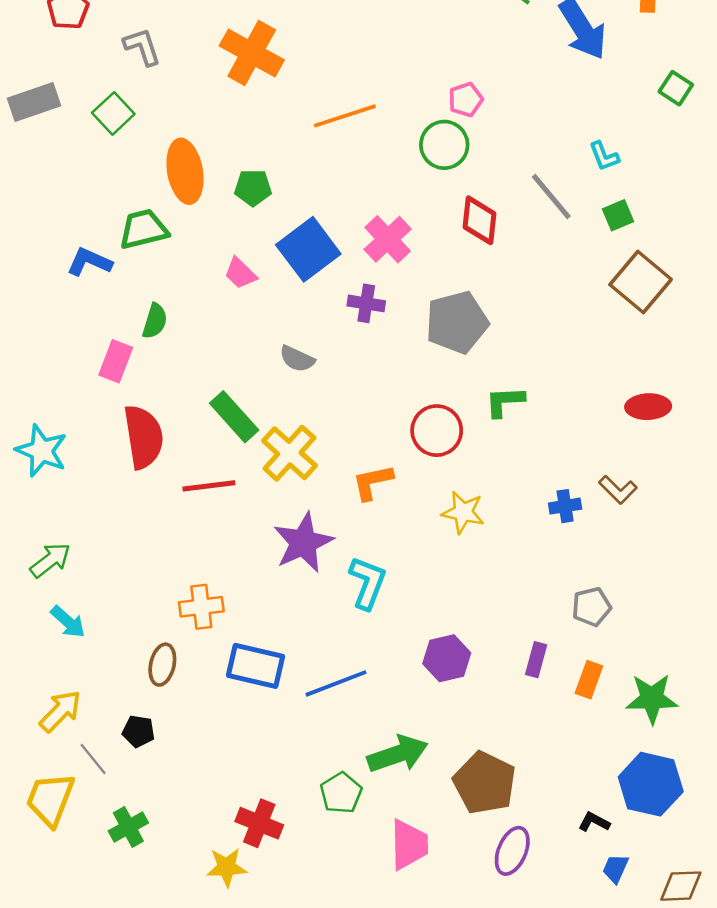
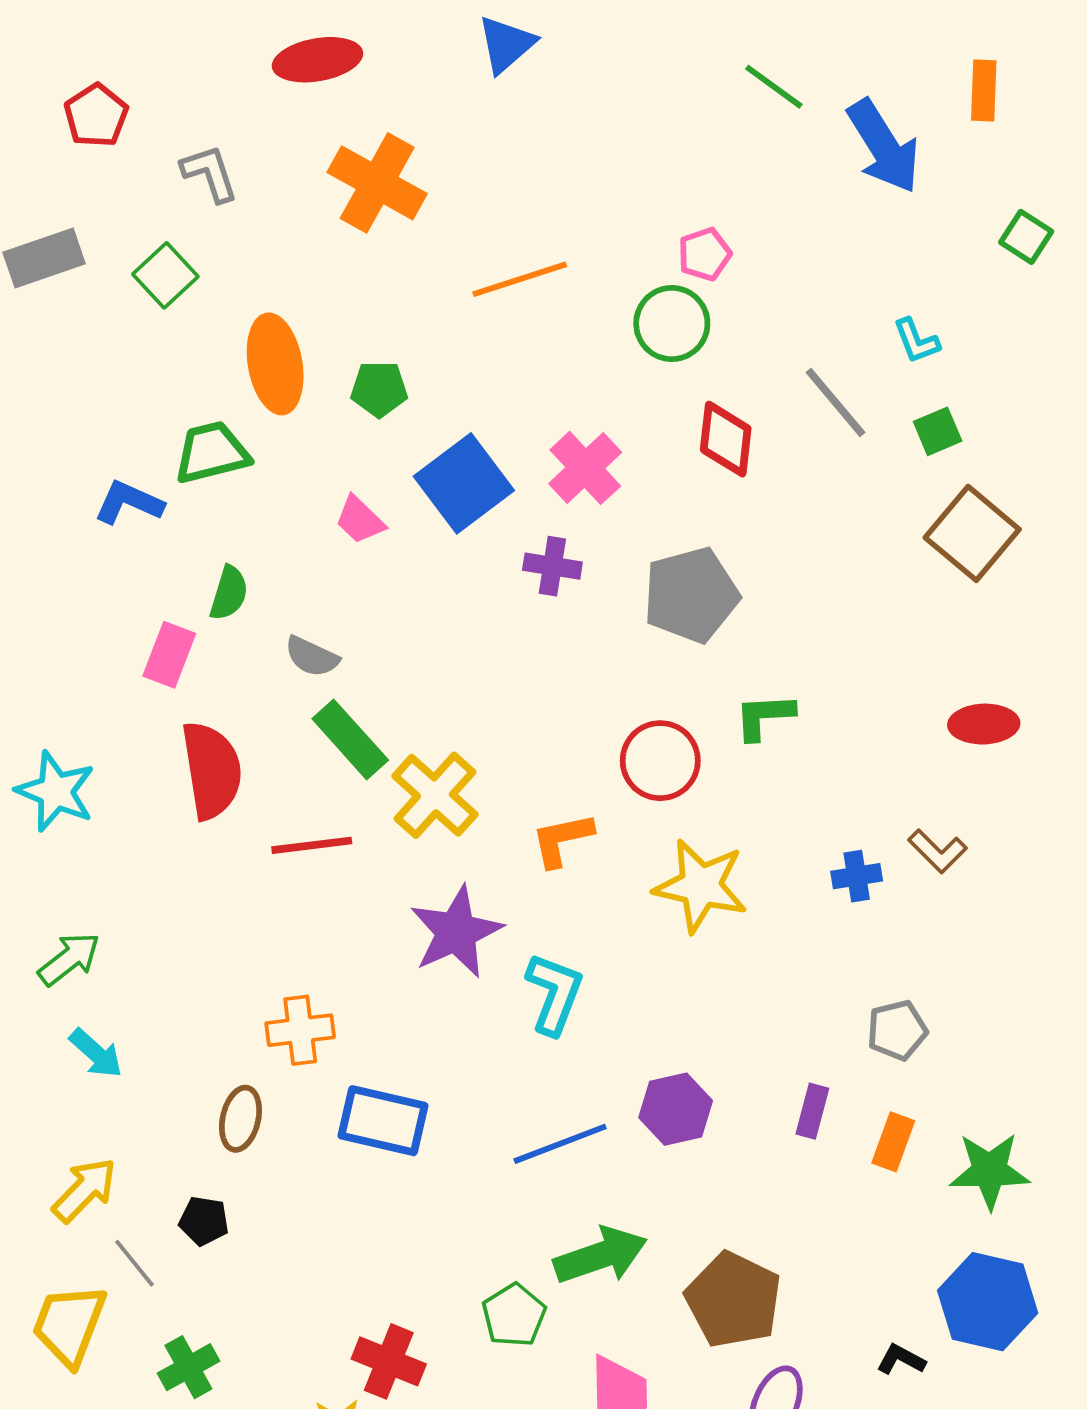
gray semicircle: (297, 359) -> (312, 657), moved
yellow star: (463, 512) -> (701, 886), size x1.4
blue line: (336, 683) -> (560, 1144), moved

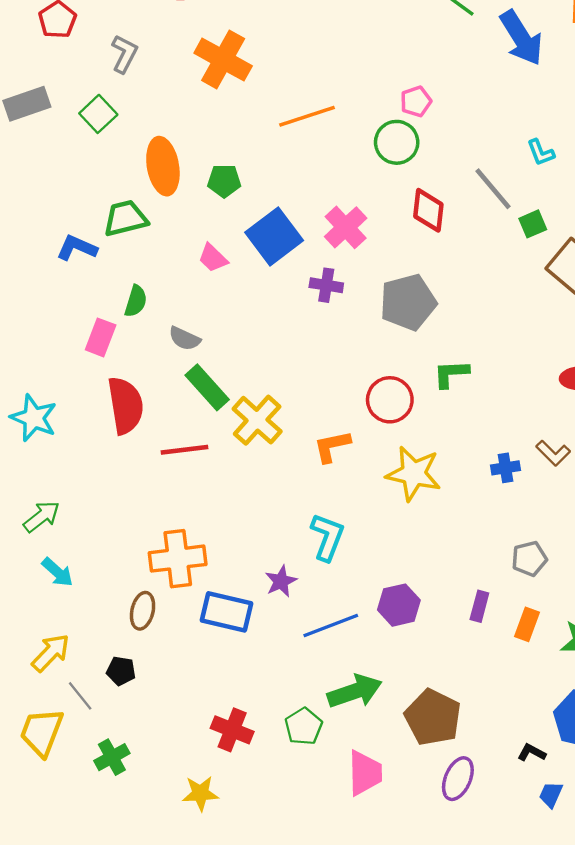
gray L-shape: (210, 173) -> (124, 54), turned 45
green square: (938, 431) -> (533, 224), moved
purple star: (456, 932) -> (281, 581), moved, size x0.6
orange cross: (300, 1030) -> (178, 559), size x1.4
red cross: (389, 1361) -> (232, 730), moved

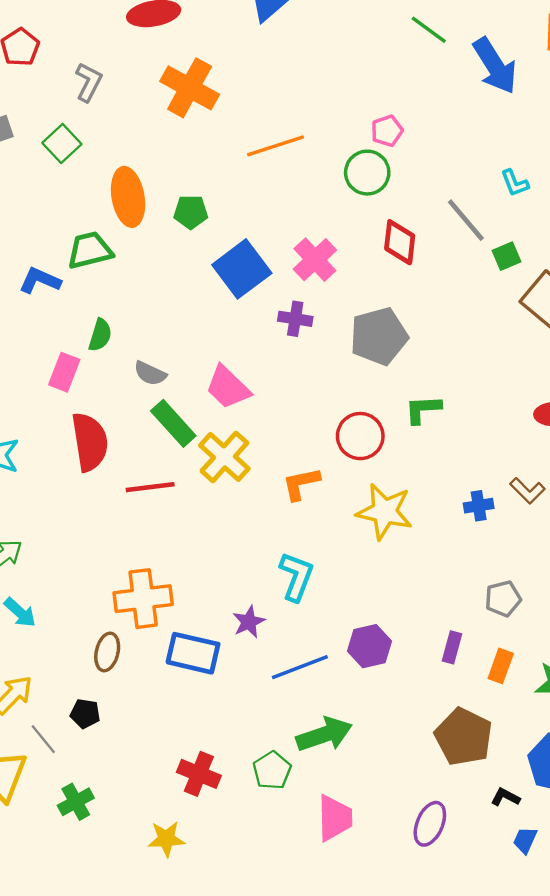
pink trapezoid: (213, 258) -> (228, 387), moved, size x1.5
brown pentagon: (433, 717) -> (464, 737), moved

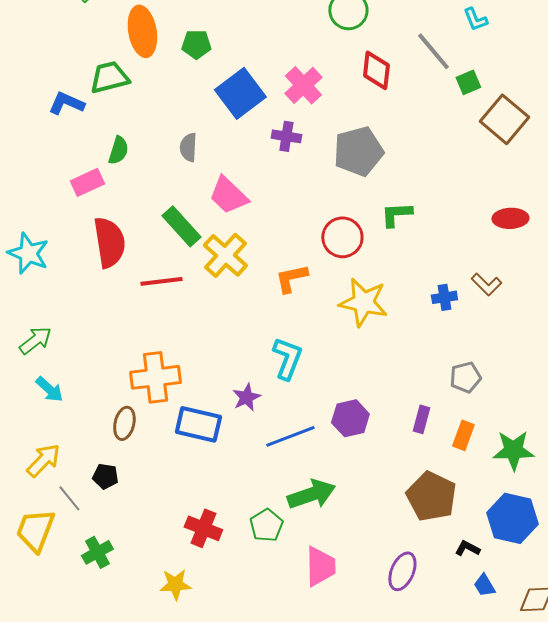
pink rectangle: (64, 372) -> (87, 182), turned 44
gray semicircle: (150, 373) -> (188, 147), moved, turned 68
blue trapezoid: (525, 840) -> (484, 585), turned -55

